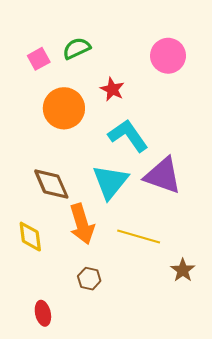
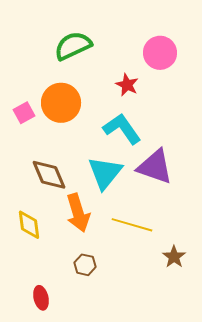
green semicircle: (77, 48) -> (73, 46), size x1.4
pink square: (39, 59) -> (24, 113), moved
red star: (112, 89) -> (127, 85), moved

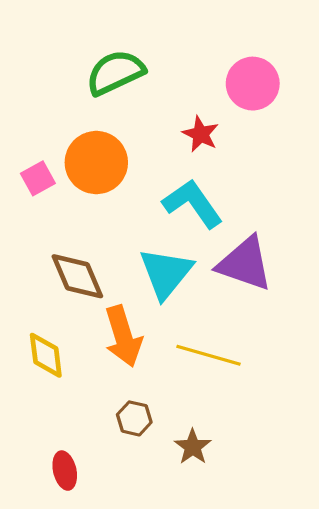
brown star: (174, 257) -> (193, 447), moved

